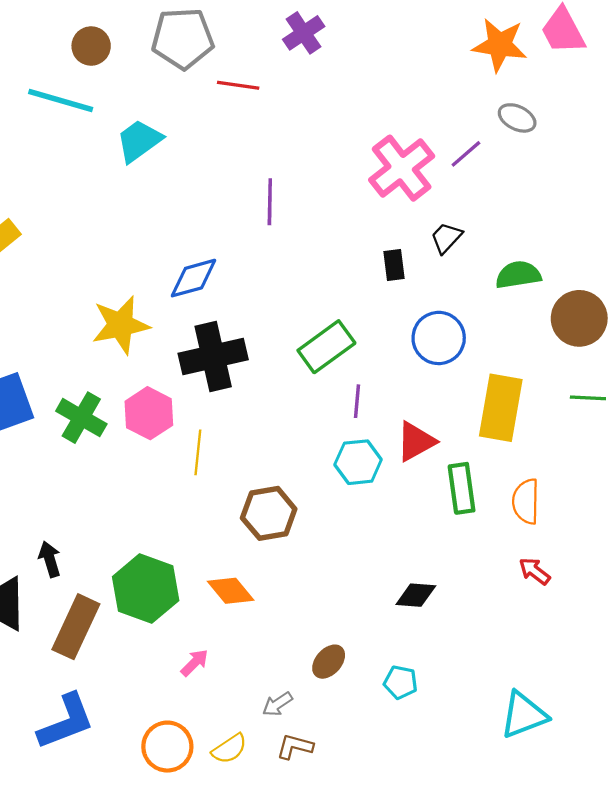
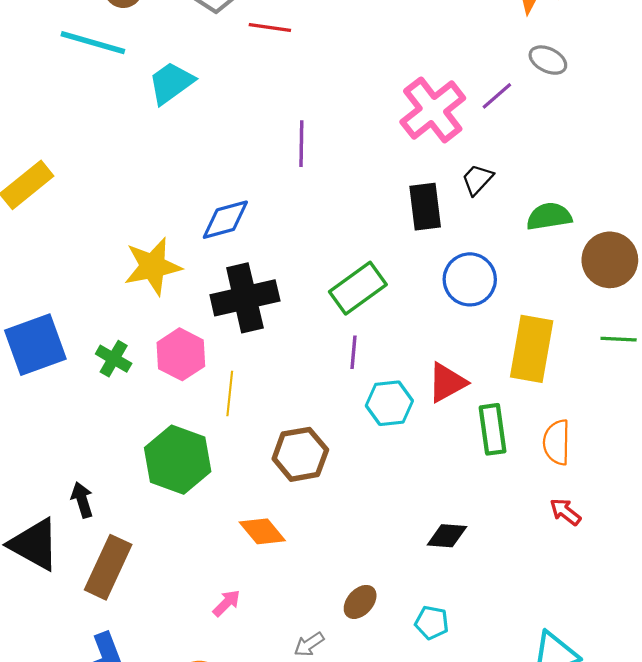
black rectangle: (394, 265) -> (425, 207), size x1.5
purple line: (357, 401) -> (354, 352), moved
green cross: (81, 418) -> (114, 359), size x0.7
green hexagon: (146, 589) -> (178, 460), moved

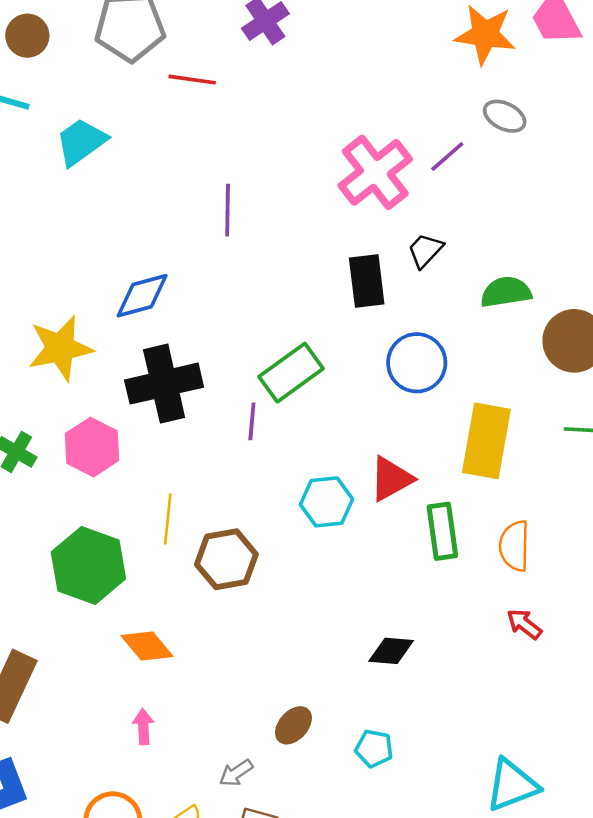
purple line: (354, 352) -> (252, 421), moved
yellow line: (230, 393) -> (168, 519), moved
orange diamond: (262, 531) -> (147, 646), moved
pink arrow: (226, 603) -> (143, 727), turned -48

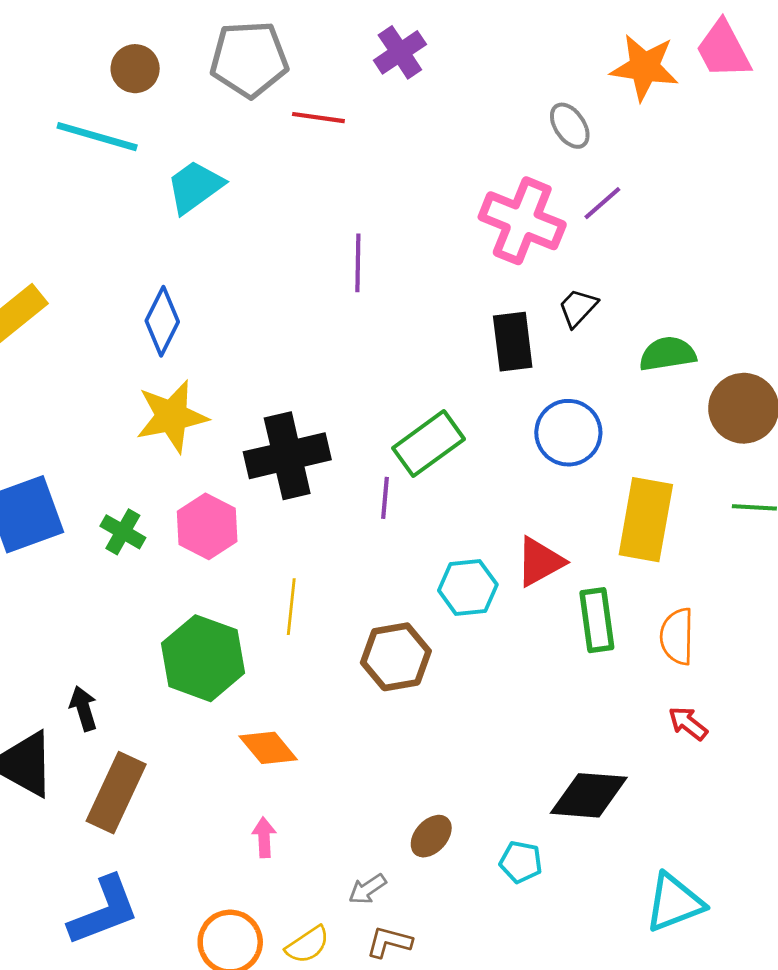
gray ellipse: (505, 116) -> (570, 126), moved, turned 30
pink cross: (375, 172) -> (522, 221), turned -30
blue diamond: (142, 296) -> (162, 321), moved, turned -48
brown hexagon: (226, 559) -> (396, 657), moved
black diamond: (391, 651) -> (589, 795), moved, size x1.5

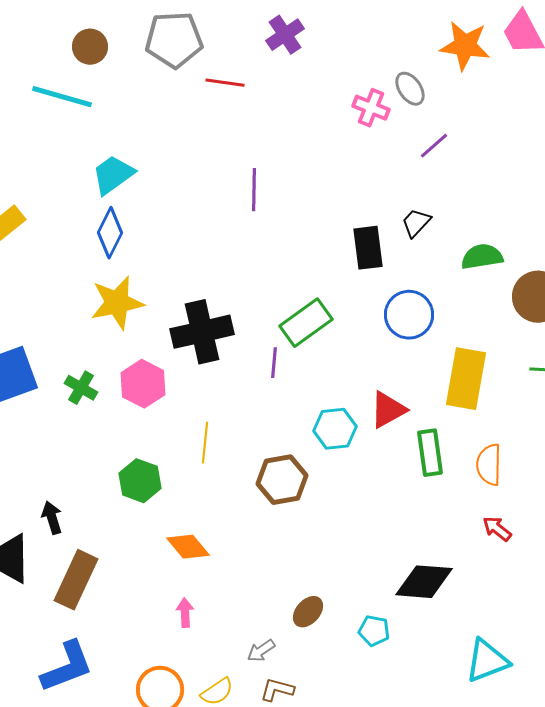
cyan trapezoid: (195, 187) -> (113, 175), moved
pink cross: (522, 221) -> (371, 108), moved, size x0.6
green hexagon: (203, 658) -> (140, 481), size x0.7

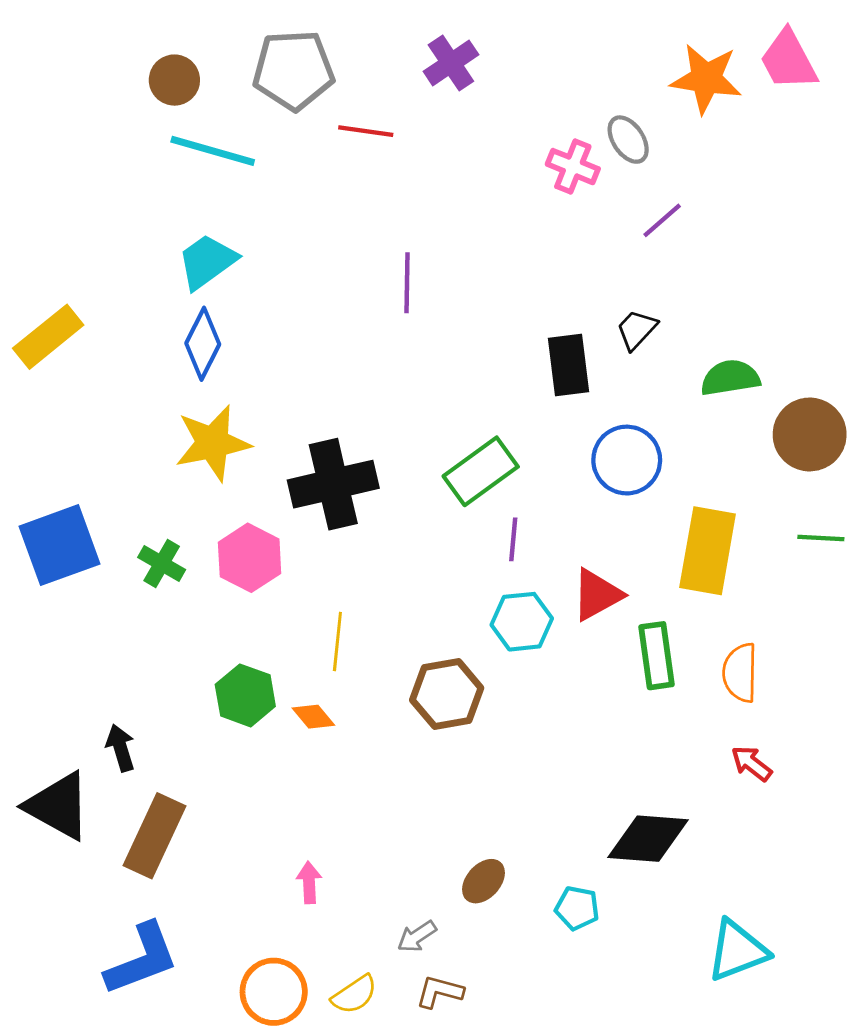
cyan line: (62, 97) -> (213, 151), moved
purple line: (274, 363) -> (513, 539), moved
orange diamond: (188, 547) -> (313, 717), moved, size x0.7

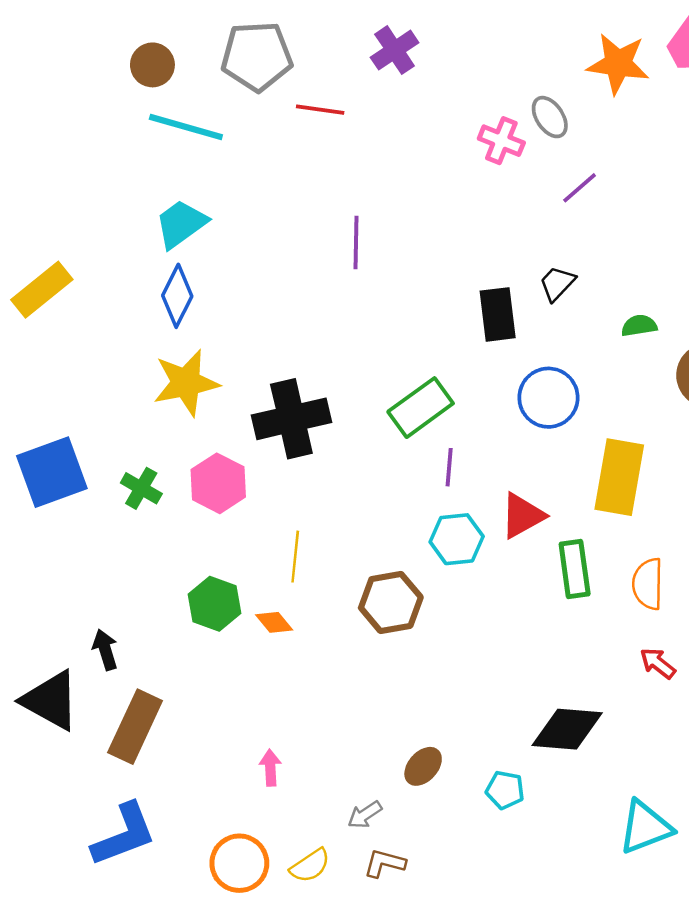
green semicircle: (730, 378) -> (639, 326), size x0.7

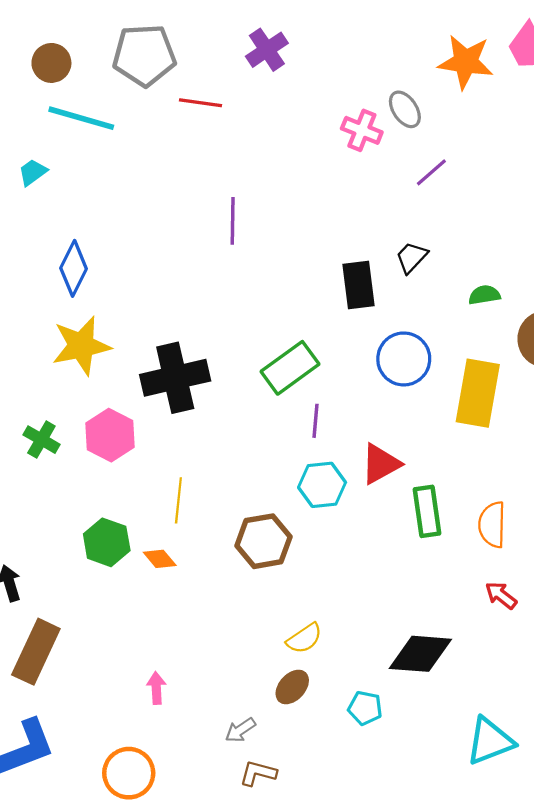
cyan trapezoid: (181, 224) -> (33, 172), moved, size x0.6
yellow rectangle: (619, 477) -> (478, 393), moved
yellow semicircle: (310, 866) -> (304, 638), moved

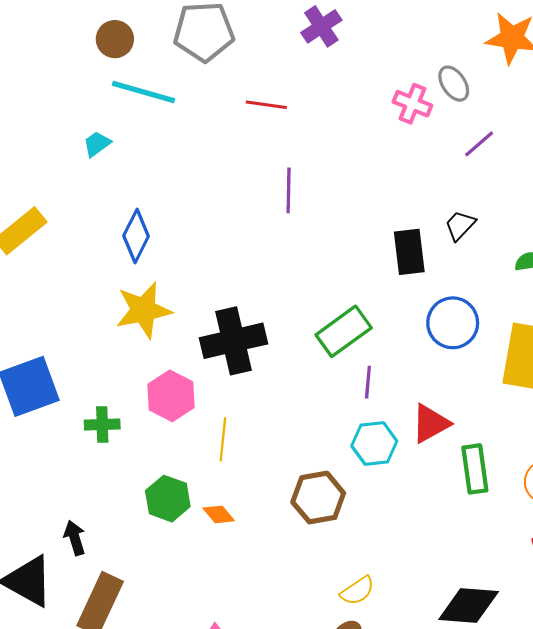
red line: (201, 103) -> (266, 105), moved
green cross: (41, 440) -> (102, 424), moved, turned -32
yellow line: (178, 500) -> (223, 439), moved

